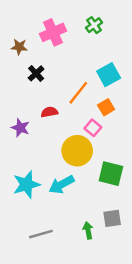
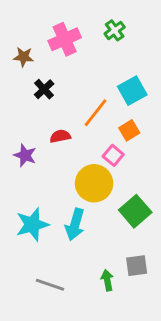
green square: (111, 174) -> (135, 211), turned 35
cyan arrow: (61, 185) -> (75, 224), turned -45
gray line: (41, 234) -> (50, 285), turned 35

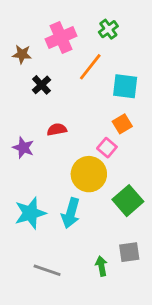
cyan square: (132, 91) -> (125, 86), turned 36
orange line: (96, 113) -> (90, 67), moved

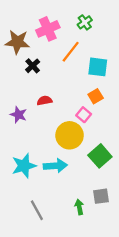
brown star: (22, 54) -> (17, 42), size x1.6
cyan arrow: (71, 213) -> (55, 166), turned -110
gray line: (47, 270) -> (37, 210), turned 42

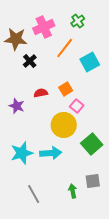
cyan square: (98, 67) -> (90, 62), turned -36
orange square: (96, 96) -> (66, 89), moved

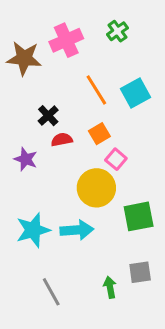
orange line: (65, 48) -> (96, 90), moved, turned -70
black cross: (30, 61) -> (48, 116), moved
green square: (92, 144) -> (139, 216), turned 30

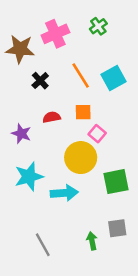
black cross: (48, 116) -> (40, 81), moved
orange square: (99, 134) -> (83, 112), turned 30
cyan star: (33, 230) -> (29, 177), moved

